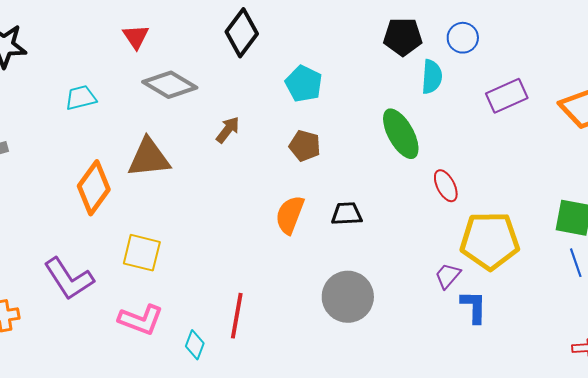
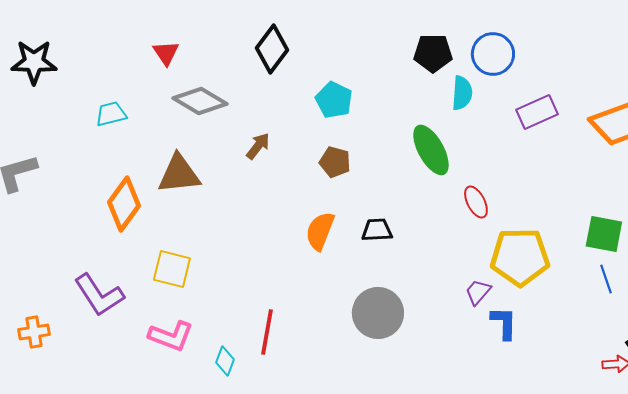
blue circle: (463, 38) -> (493, 54), size x1.4

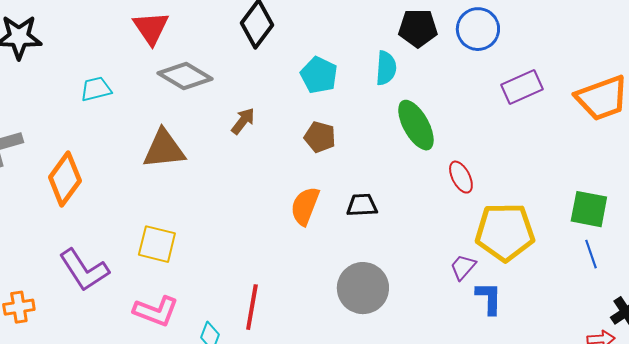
red triangle: (166, 53) -> (151, 28), size x1.4
cyan semicircle: (462, 93) -> (386, 68), moved
orange diamond: (124, 204) -> (65, 179), moved

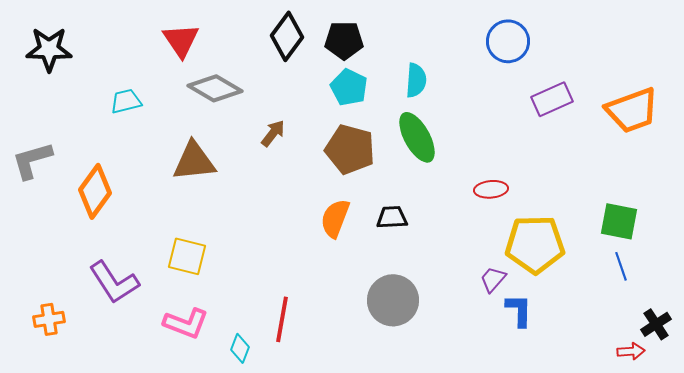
black pentagon: (418, 28) -> (344, 40), moved
green ellipse: (416, 125) -> (417, 137), moved
brown pentagon: (320, 137) -> (350, 149), size x1.6
red ellipse: (461, 177) -> (491, 189), turned -68

